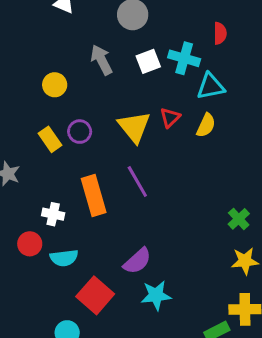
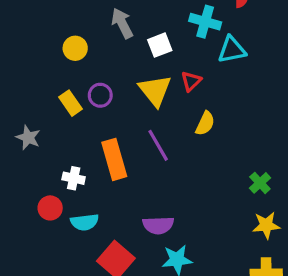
white square: (148, 61) -> (160, 45), moved
yellow semicircle: (206, 125) -> (205, 123), moved
purple semicircle: (137, 261) -> (158, 225), turned 40

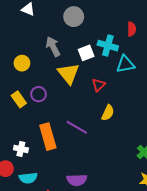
white square: (160, 45) -> (86, 53), moved
yellow triangle: (155, 91) -> (69, 73), moved
purple line: (158, 145) -> (77, 127), turned -30

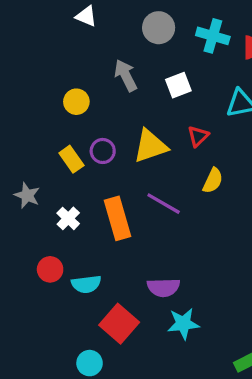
cyan cross: (108, 46) -> (213, 36), moved
yellow triangle: (69, 73) -> (150, 146), moved, turned 50
white cross: (21, 149) -> (68, 218), moved, turned 32

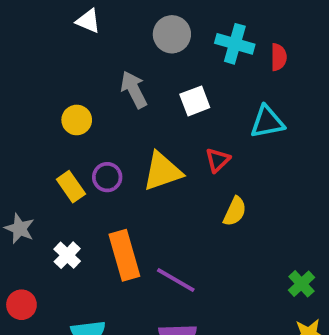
purple line: (164, 204) -> (176, 280), moved
red circle: (50, 269) -> (21, 305), moved

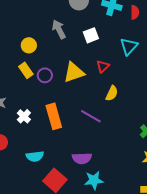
cyan triangle: (267, 122) -> (129, 46), turned -36
yellow rectangle: (71, 187) -> (26, 70), moved
purple line: (176, 280) -> (91, 116), moved

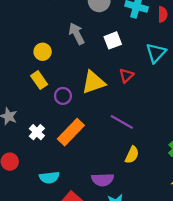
purple circle: (45, 75) -> (63, 96), moved
yellow semicircle: (112, 93) -> (132, 155), moved
orange rectangle: (54, 116) -> (71, 132), turned 60
purple line: (91, 116) -> (122, 122), moved

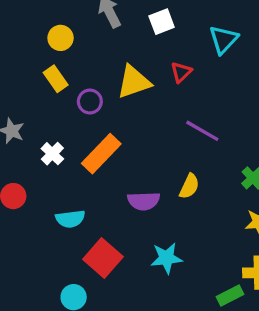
purple line: (122, 122) -> (202, 131), moved
purple semicircle: (103, 180) -> (144, 201), moved

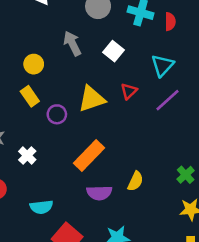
white square: (162, 22) -> (114, 51), turned -30
purple line: (202, 131) -> (168, 100), moved, turned -72
orange rectangle: (101, 154) -> (89, 155), moved

